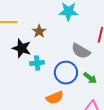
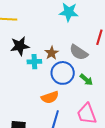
brown star: (39, 31) -> (52, 53), moved
black star: (22, 48) -> (20, 46), turned -30

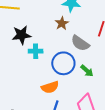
brown star: (52, 53) -> (62, 23), moved

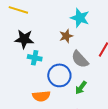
green arrow: (87, 71) -> (81, 88), turned 72

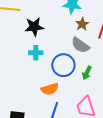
brown star: (66, 36) -> (82, 24), moved
black star: (24, 39) -> (34, 27), moved

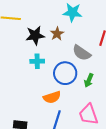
brown star: (82, 24) -> (57, 34), moved

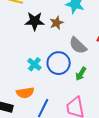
cyan cross: (37, 61) -> (34, 64), moved, turned 32
orange semicircle: (52, 97) -> (25, 93), moved

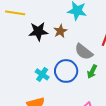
green arrow: (81, 74) -> (92, 72), moved

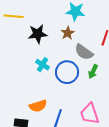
brown star: (60, 31) -> (68, 33), moved
cyan cross: (42, 74) -> (43, 65), moved

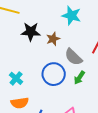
brown star: (68, 33) -> (53, 39), moved
cyan cross: (43, 65) -> (16, 78), moved

